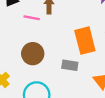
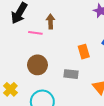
orange rectangle: (85, 41) -> (84, 52), size x0.6

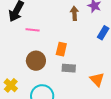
brown arrow: (51, 21) -> (74, 13), moved
orange rectangle: (84, 52) -> (61, 49), moved, turned 32

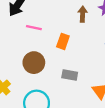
orange rectangle: (61, 49) -> (63, 41), moved

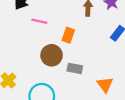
brown circle: (34, 63) -> (52, 55), moved

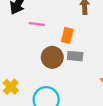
gray rectangle: (75, 68) -> (75, 56), moved

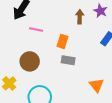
brown circle: (52, 57) -> (30, 61), moved

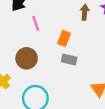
pink line: (36, 29) -> (36, 23), turned 56

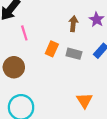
gray rectangle: (69, 60) -> (74, 54), moved

